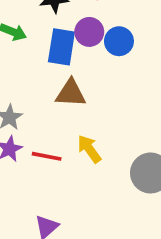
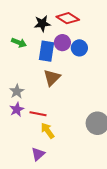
brown triangle: (71, 93) -> (52, 78), turned -48
yellow arrow: (89, 149) -> (48, 131), moved

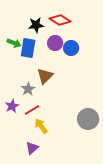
blue rectangle: (47, 51) -> (28, 48), moved
gray star: (17, 91) -> (28, 89), moved
red line: (38, 114) -> (32, 110), turned -42

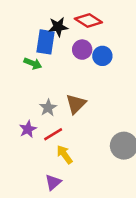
green arrow: (14, 43) -> (33, 63), moved
blue rectangle: (28, 48) -> (46, 42), moved
brown triangle: (45, 76) -> (76, 104), moved

